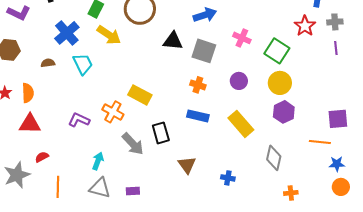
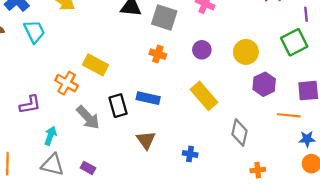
green square: (277, 51) -> (294, 42), moved, turned 30
purple hexagon: (284, 112) -> (264, 84), moved
blue rectangle: (198, 116) -> (148, 98), moved
purple L-shape: (79, 120) -> (30, 105), moved, turned 145
purple rectangle: (133, 191) -> (88, 168), turned 32

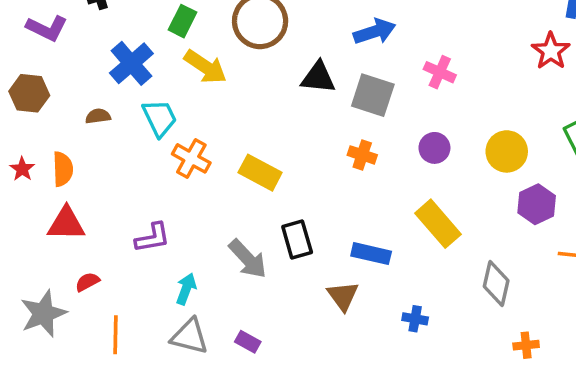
orange cross: (67, 83) -> (191, 158), moved
blue rectangle: (148, 98) -> (371, 254), moved

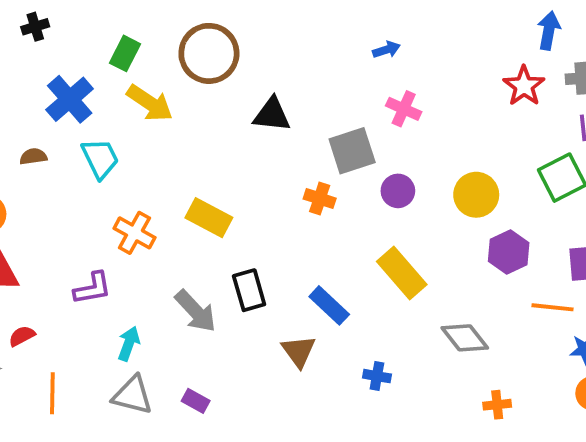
blue arrow: (375, 32) -> (386, 50), moved, size x0.6
gray square: (373, 95) -> (352, 151), moved, turned -36
orange cross: (191, 158) -> (134, 233), moved
blue rectangle: (371, 254) -> (329, 305), turned 30
gray diamond: (496, 284) -> (465, 338), turned -51

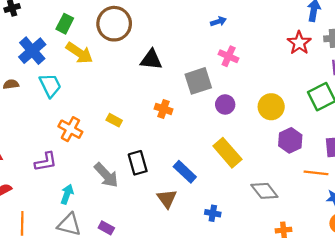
orange cross: (320, 199) -> (163, 109), moved
yellow rectangle: (209, 218) -> (114, 120), size x0.6

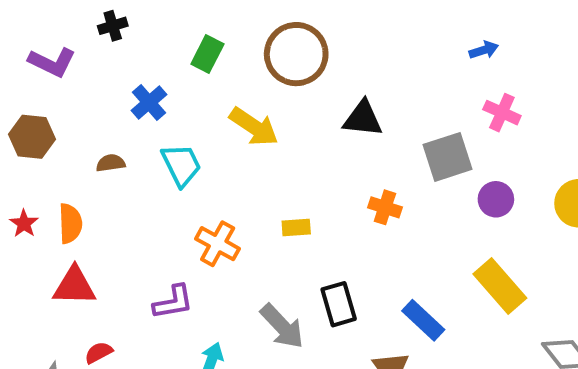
blue cross: (32, 51) -> (149, 102), size x0.7
yellow arrow: (79, 53) -> (254, 127), moved
yellow rectangle: (114, 120) -> (296, 228), turned -32

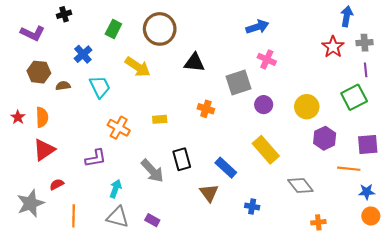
blue arrow: (484, 50) -> (257, 27), size x1.5
brown hexagon: (32, 137) -> (39, 72), moved
red triangle: (74, 286) -> (44, 150), turned -35

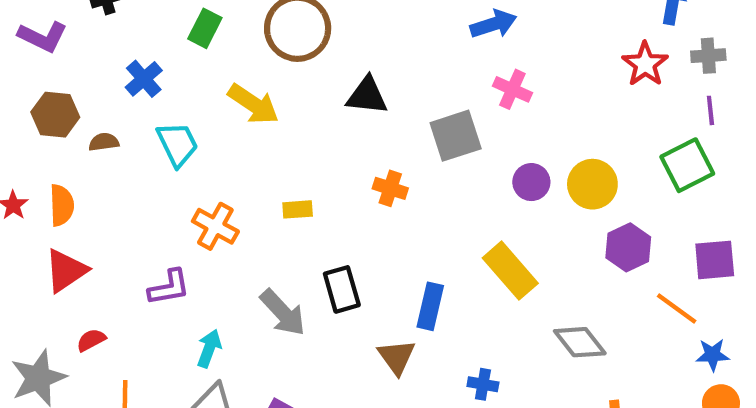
purple circle: (264, 105) -> (531, 182), moved
blue rectangle: (226, 168) -> (430, 306), turned 60
orange line: (349, 169) -> (677, 308), turned 30

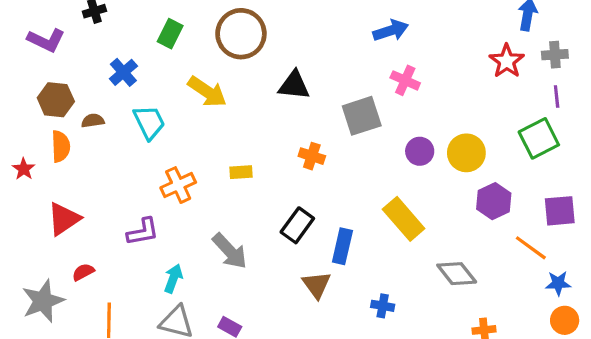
orange semicircle: (62, 205) -> (61, 146), moved
orange cross: (215, 226) -> (178, 185), turned 36
black rectangle: (342, 289) -> (297, 225), moved, turned 52

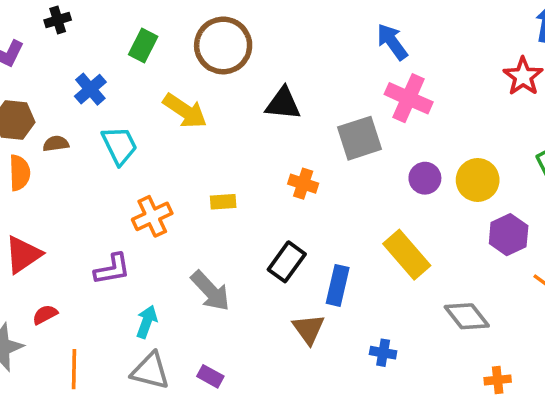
blue arrow: (391, 30) -> (392, 42), turned -108
pink cross: (405, 80) -> (409, 98), size x1.4

